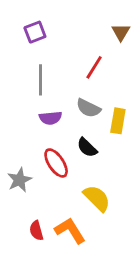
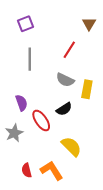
purple semicircle: (50, 118) -> (21, 103), moved, turned -105
black semicircle: (87, 148) -> (64, 109), turned -77

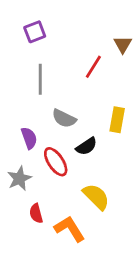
brown triangle: (89, 24) -> (123, 44), moved
gray semicircle: (65, 80) -> (64, 118), moved
red semicircle: (27, 170) -> (36, 213), moved

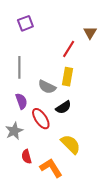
gray line: (40, 79) -> (19, 67), moved
yellow rectangle: (117, 120) -> (67, 77), moved

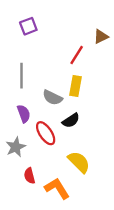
brown triangle: (90, 32) -> (101, 37), turned 32

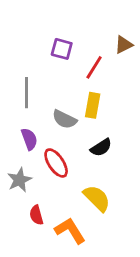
purple square: (28, 26) -> (62, 49), moved, turned 36
black semicircle: (71, 121) -> (101, 148), moved

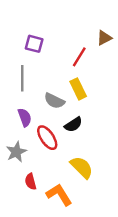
purple square: (62, 49) -> (34, 44), moved
yellow rectangle: (93, 105) -> (78, 89), turned -36
black semicircle: (101, 148) -> (73, 125), moved

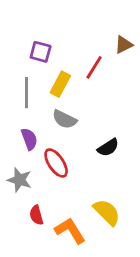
yellow rectangle: (78, 89) -> (60, 84), moved, turned 54
black semicircle: (73, 125) -> (108, 148), moved
gray star: (16, 152) -> (19, 180), turned -30
yellow semicircle: (82, 167) -> (107, 212), moved

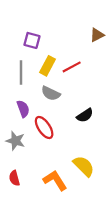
red line: (94, 67) -> (72, 67), moved, turned 30
red semicircle: (36, 215) -> (14, 178), moved

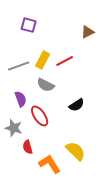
purple square: (32, 40) -> (29, 25), moved
gray line: (21, 72) -> (19, 66), turned 70
red semicircle: (14, 178) -> (28, 147), moved

